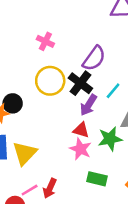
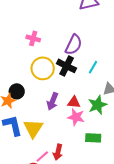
purple arrow: (88, 105) -> (53, 101), moved

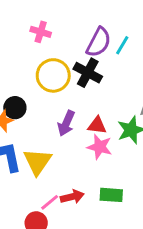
cyan line: (93, 67) -> (122, 45), moved
green rectangle: (93, 138) -> (111, 195), moved
red arrow: (58, 152) -> (72, 197), turned -119

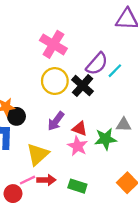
pink cross: (41, 32) -> (53, 44), size x1.6
black circle: (15, 108) -> (16, 116), moved
yellow triangle: (37, 162) -> (38, 154), moved

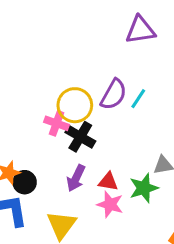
pink cross: (53, 44) -> (56, 123), moved, size x0.7
yellow circle: (55, 81) -> (75, 105), moved
black cross: (83, 86) -> (80, 137), moved

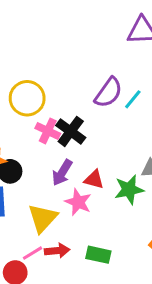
yellow circle: (75, 105) -> (27, 98), moved
pink cross: (56, 123) -> (48, 131), moved
pink star: (110, 204) -> (78, 202), moved

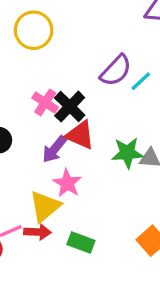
yellow circle: (27, 98) -> (34, 30), moved
red triangle: (94, 180) -> (80, 135), moved, size x1.4
green star: (129, 190) -> (127, 153), moved
yellow triangle: (43, 218) -> (45, 206), moved

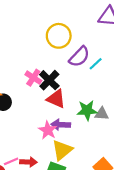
yellow circle: (34, 30) -> (59, 36), moved
purple arrow: (54, 149) -> (61, 125), moved, turned 54
yellow triangle: (45, 206) -> (62, 150), moved

